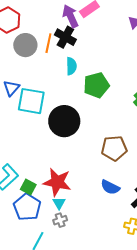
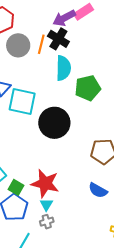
purple arrow: (70, 16) -> (64, 18), turned -95
cyan semicircle: (71, 66) -> (63, 68), size x1.4

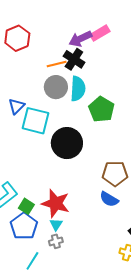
orange line: (41, 44) -> (57, 64), turned 60
gray circle: (18, 45) -> (56, 87), moved
green pentagon: (88, 88) -> (101, 109), turned -30
blue semicircle: (98, 190) -> (109, 199), moved

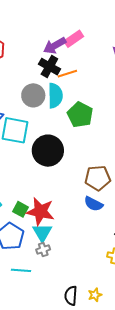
orange line: (57, 64) -> (67, 74), moved
green square: (26, 206) -> (20, 209), moved
cyan triangle: (56, 224) -> (42, 232), size x1.5
cyan line: (32, 261) -> (21, 270), turned 66

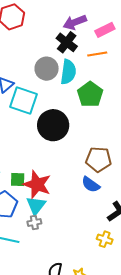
pink rectangle: (74, 39) -> (105, 30), moved
orange line: (67, 74) -> (97, 54), moved
green square: (20, 209) -> (18, 180), turned -35

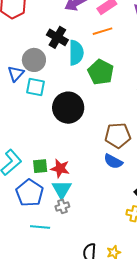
black cross: (67, 42) -> (57, 37), moved
gray circle: (47, 69) -> (34, 60), moved
cyan square: (23, 100) -> (35, 87), size x0.7
red star: (37, 184) -> (60, 168), size x0.7

